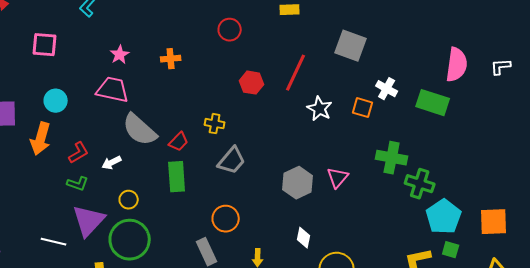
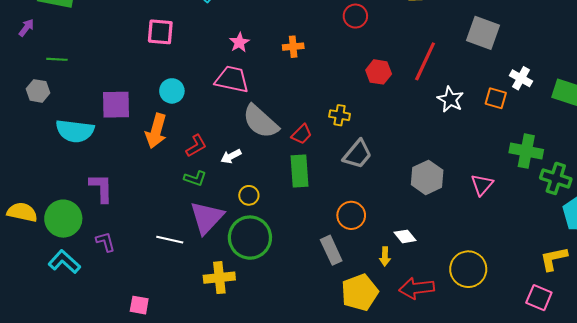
pink triangle: (338, 178) -> (482, 185), moved
white diamond: (304, 238) -> (405, 236), moved, turned -50

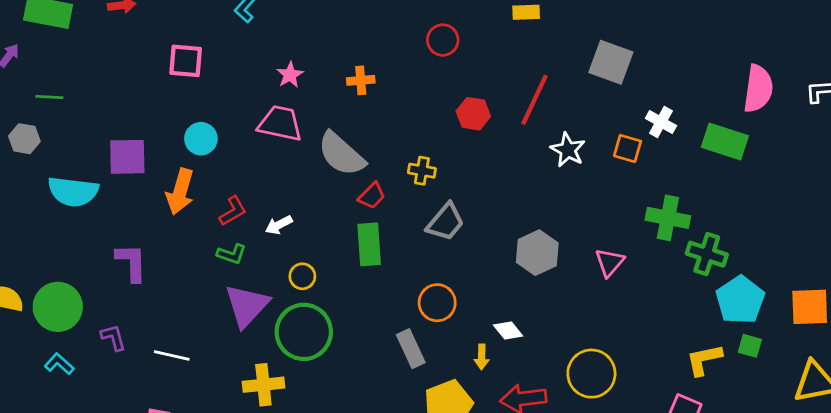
gray semicircle: (260, 122) -> (341, 154), moved
purple L-shape: (101, 188) -> (131, 262), moved
white line: (170, 240) -> (172, 356), moved
cyan L-shape: (64, 262) -> (59, 364), size x0.7

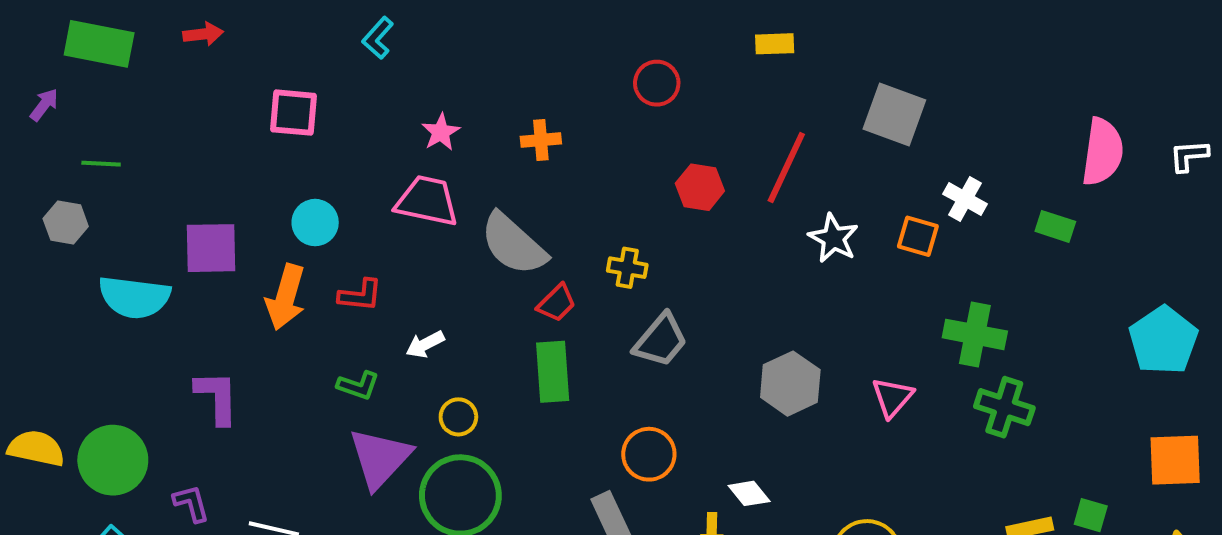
green rectangle: (725, 141) -> (1055, 226), size x0.6
red L-shape: (233, 211) -> (360, 295), moved, turned 36
green cross: (707, 254) -> (1004, 407), moved
cyan pentagon: (740, 300) -> (1163, 340), moved

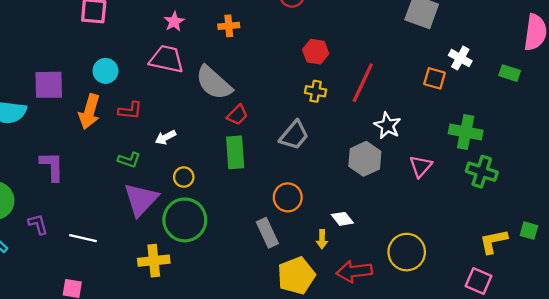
red line: (786, 168) -> (363, 83), moved
white star: (833, 238) -> (387, 126), moved
yellow cross: (627, 268) -> (316, 91), moved

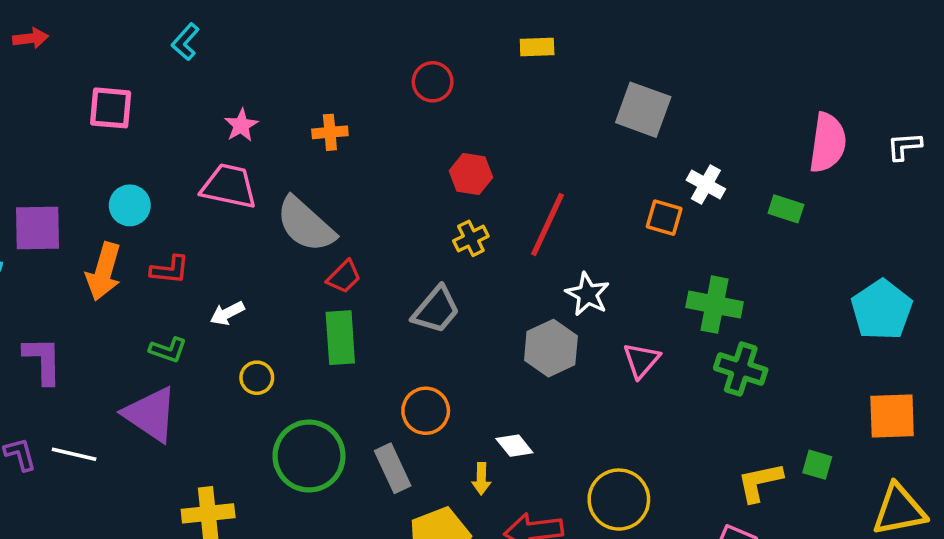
yellow cross: (316, 91) -> (471, 238), turned -36
purple triangle: (141, 200) -> (151, 414), moved, turned -39
green circle: (185, 220) -> (309, 456), moved
white line: (83, 238) -> (74, 454), moved

